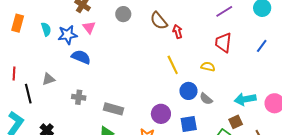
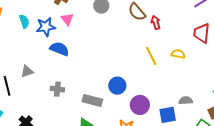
yellow semicircle: (208, 67) -> (178, 54), moved
blue circle: (188, 91) -> (117, 86), moved
gray semicircle: (206, 99) -> (186, 101), moved, turned 136

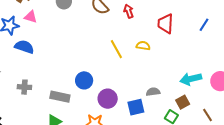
pink triangle: (67, 19) -> (31, 17), turned -32
red arrow: (156, 23) -> (129, 11), moved

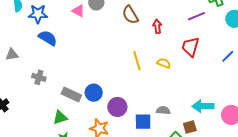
pink triangle: (31, 17) -> (78, 11), moved
blue circle: (84, 80) -> (94, 93), moved

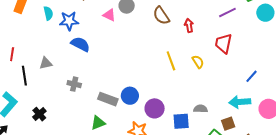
blue line: (228, 56) -> (252, 76), moved
yellow semicircle: (164, 63) -> (198, 62), turned 40

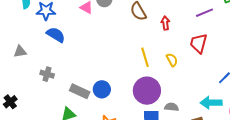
purple circle: (155, 108) -> (147, 91), moved, size x1.4

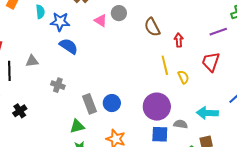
yellow line: (145, 57) -> (165, 65), moved
gray rectangle: (80, 91) -> (89, 104), turned 42
cyan arrow: (211, 103) -> (207, 113), moved

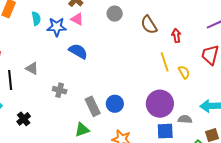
pink triangle: (101, 21) -> (77, 19), moved
blue semicircle: (69, 46) -> (78, 51), moved
gray triangle: (32, 61) -> (32, 68), turned 40

